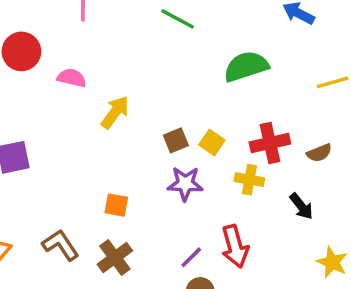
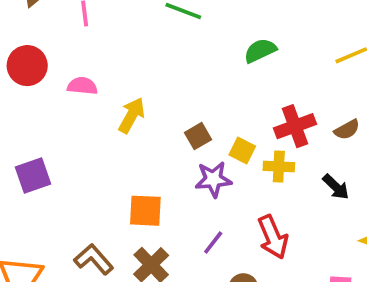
green semicircle: (246, 66) -> (260, 51), size x0.7
yellow square: (212, 143) -> (242, 150), moved
orange square: (116, 205) -> (145, 211), size x1.4
purple line: (191, 257) -> (213, 243), moved

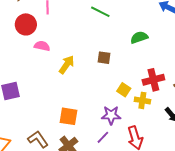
red circle: (27, 66) -> (26, 24), moved
brown square: (198, 136) -> (104, 58), moved, turned 32
purple star: (213, 179) -> (111, 115), moved

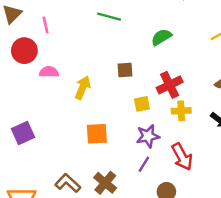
red cross: (153, 80) -> (170, 85), moved
yellow square: (124, 90) -> (142, 104), moved, turned -32
orange square: (68, 116) -> (97, 134), moved

